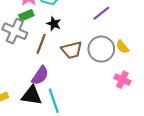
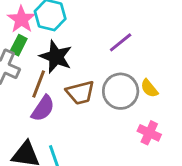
green rectangle: (26, 15) -> (19, 45), turned -40
black star: (54, 24) -> (56, 57), size x1.6
purple semicircle: (40, 75) -> (43, 108), moved

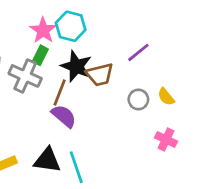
gray circle: (121, 91) -> (138, 99), size x0.6
brown trapezoid: (80, 93) -> (100, 75), moved
purple semicircle: (43, 108) -> (64, 116), turned -84

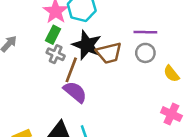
purple line: (138, 52) -> (145, 32), turned 40
gray cross: (25, 76) -> (56, 54), moved, size x0.6
gray circle: (138, 99) -> (145, 53), moved

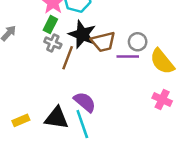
purple line: (145, 32) -> (128, 57), moved
yellow semicircle: (171, 74) -> (162, 61), size x1.6
purple semicircle: (75, 92) -> (85, 102), moved

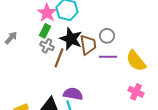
brown trapezoid: (103, 42) -> (88, 45), turned -85
gray circle: (138, 42) -> (107, 36), moved
purple semicircle: (85, 102) -> (73, 94), turned -30

